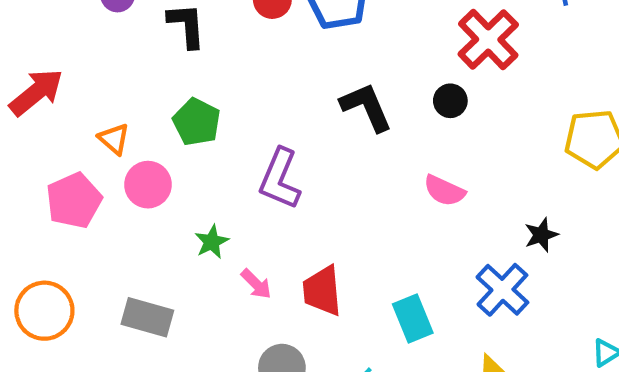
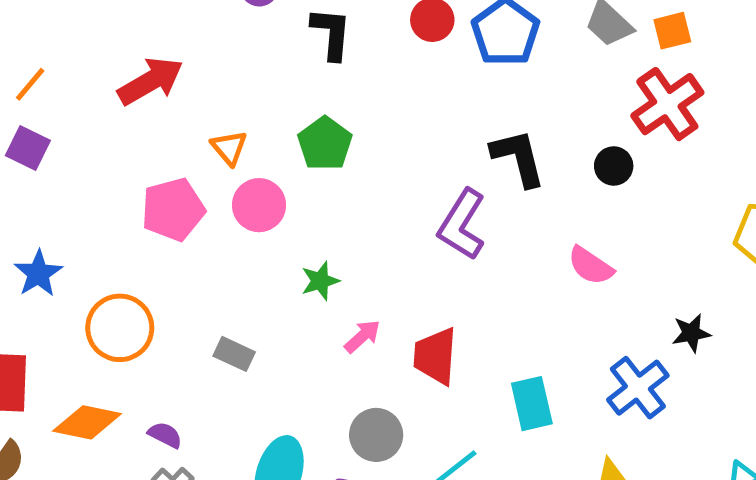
purple L-shape: (280, 179) -> (462, 224), moved
pink arrow: (256, 284) -> (362, 336), turned -96
gray rectangle: (147, 317) -> (234, 354), size x0.7

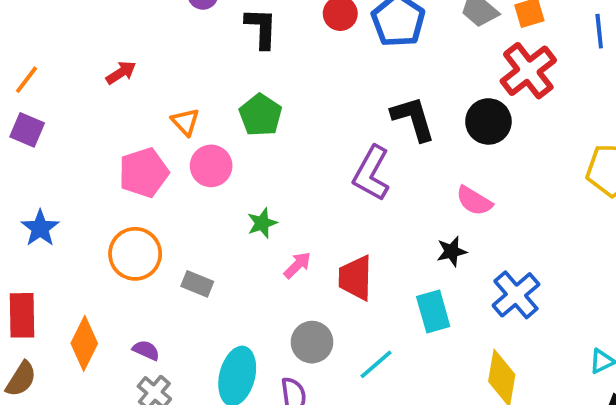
red arrow: (150, 81) -> (121, 73), size x0.6
black circle: (614, 166) -> (488, 121), size x1.5
orange circle: (120, 328) -> (135, 254), moved
black star: (691, 333) -> (452, 251), moved
orange diamond: (87, 422) -> (84, 343), turned -72

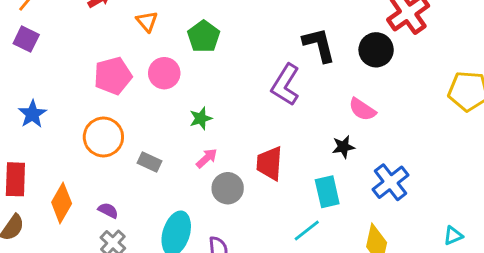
orange triangle: (185, 122) -> (147, 21), moved
pink arrow: (297, 265) -> (207, 158), moved
gray circle: (312, 342) -> (228, 188), moved
cyan line: (376, 364) -> (307, 231), moved

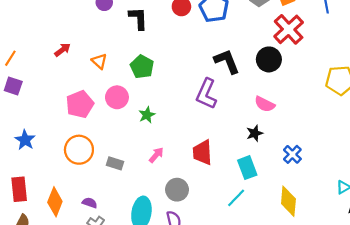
green star: (201, 118) -> (147, 115), moved
blue cross: (390, 182) -> (292, 154), size x0.7
gray circle: (228, 188) -> (177, 190), moved

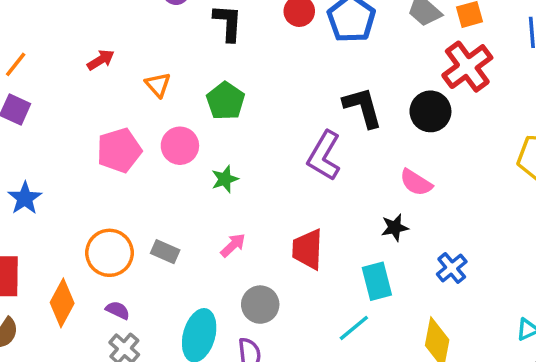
orange circle: (79, 150) -> (109, 253), moved

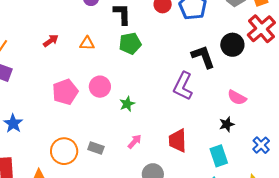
orange triangle: (158, 85) -> (87, 43), moved, turned -42
green pentagon: (226, 101) -> (130, 44), moved, turned 30
black circle: (430, 111) -> (232, 45), moved

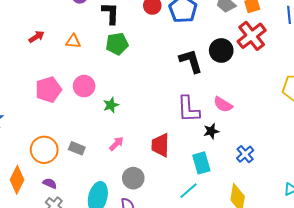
purple L-shape: (183, 86) -> (188, 109), moved, turned -32

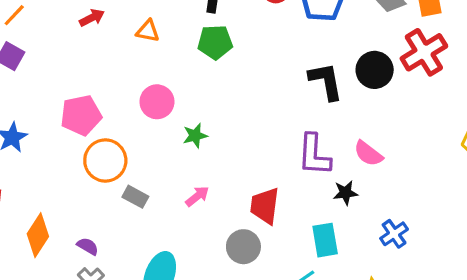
pink pentagon: (48, 90) -> (81, 115), moved
orange circle: (44, 150) -> (105, 160), moved
gray circle: (133, 178) -> (243, 247), moved

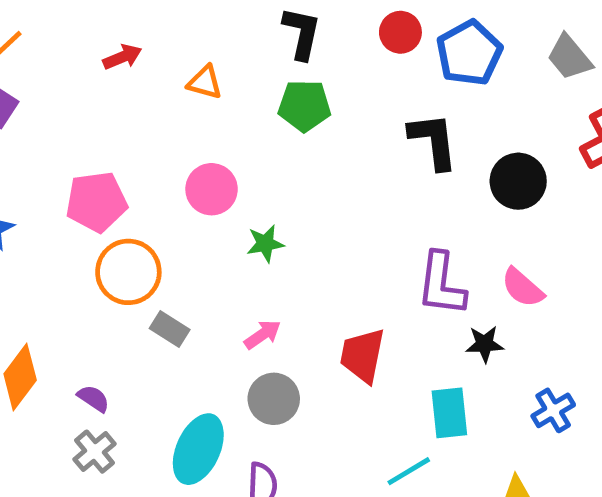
black circle: (375, 70) -> (518, 181), moved
black L-shape: (326, 81) -> (433, 141), moved
gray circle: (243, 247) -> (274, 399), moved

